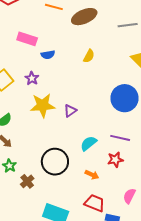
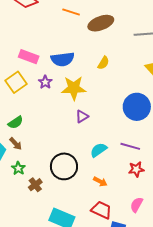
pink rectangle: (27, 39) -> (29, 57), moved
blue semicircle: (48, 55) -> (63, 59), size x1.6
yellow star: (43, 105) -> (74, 88), moved
red star: (115, 160) -> (136, 169), moved

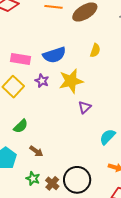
brown arrow: (16, 144) -> (36, 151), moved
black circle: (64, 166) -> (77, 180), moved
green star: (18, 168) -> (33, 178), moved

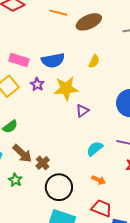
purple triangle: (85, 107) -> (82, 111), moved
brown arrow: (36, 151) -> (22, 153), size x1.5
brown cross: (52, 183) -> (43, 163), moved

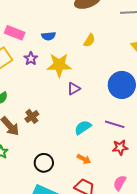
blue semicircle: (53, 60) -> (49, 36), size x0.6
brown cross: (43, 163) -> (32, 116), moved
black circle: (59, 187) -> (44, 163), size x0.7

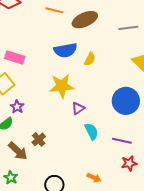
blue semicircle: (49, 36) -> (65, 50), moved, size x1.6
purple star: (31, 59) -> (17, 107), moved
cyan semicircle: (83, 127) -> (91, 131), moved, turned 102

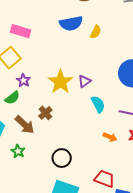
yellow star: (62, 86) -> (60, 82), moved, turned -30
orange arrow: (94, 178) -> (110, 137), moved

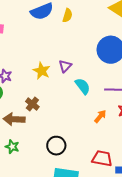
yellow star: (60, 82) -> (42, 71), size x0.7
brown arrow: (25, 125) -> (14, 119), turned 150
orange arrow: (110, 137) -> (100, 116), turned -64

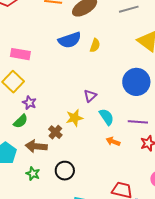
yellow star: (42, 71) -> (74, 118), moved, turned 30
orange arrow: (100, 116) -> (113, 141), moved, turned -112
black circle: (56, 146) -> (65, 171), moved

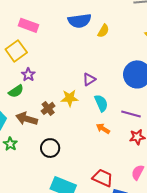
green star: (33, 174) -> (10, 144), moved

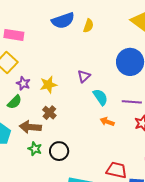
yellow star: (70, 98) -> (48, 85), moved
green star: (10, 144) -> (35, 149), moved

